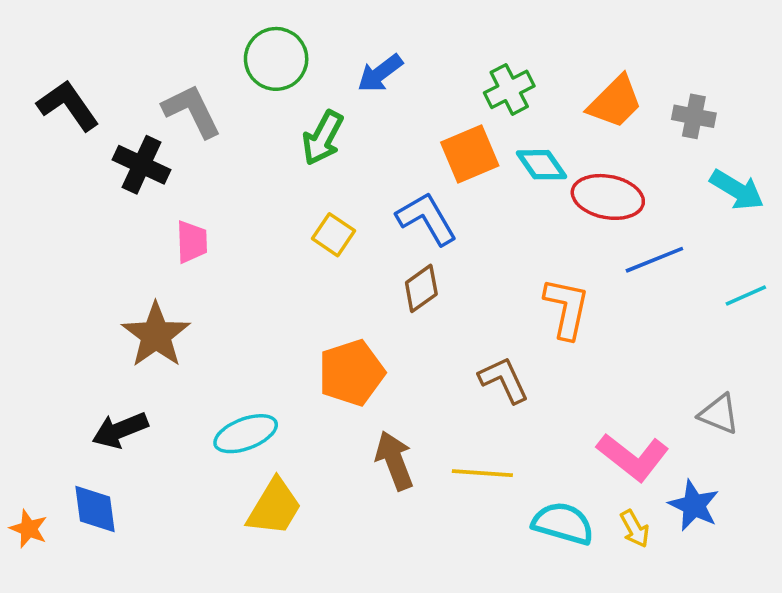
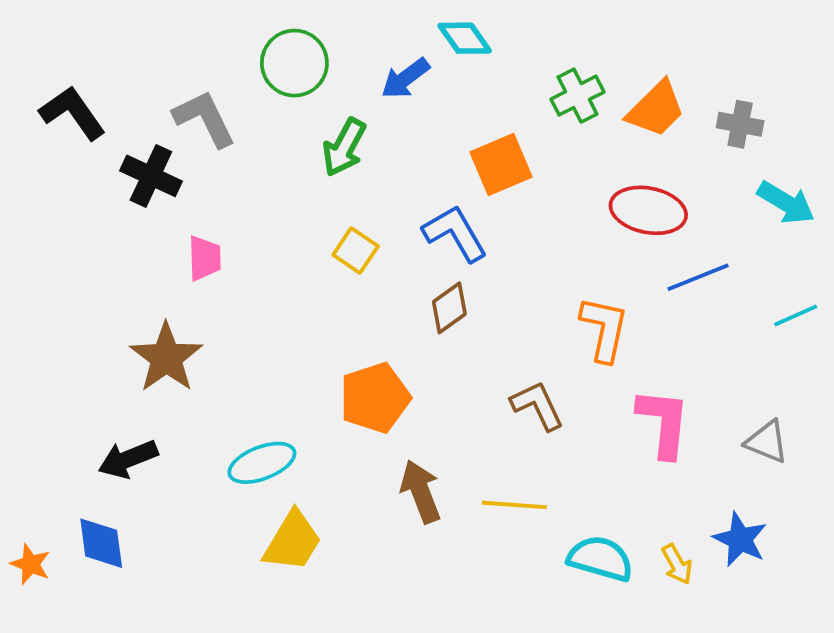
green cross: (509, 89) -> (578, 96), moved
cyan diamond: (541, 165) -> (465, 38), moved
pink L-shape: (633, 457) -> (664, 423), moved, turned -122

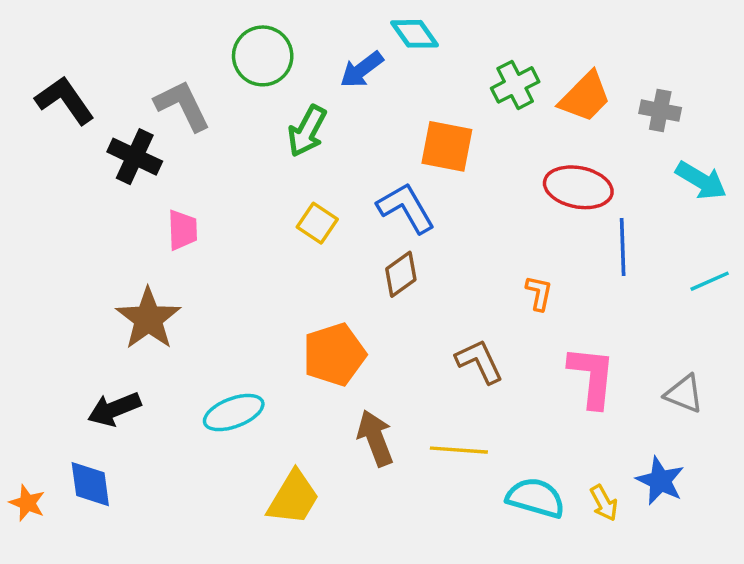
orange square: (501, 164) -> (447, 146), turned 34
blue line: (698, 277) -> (623, 247), turned -70
orange L-shape: (604, 329) -> (539, 293), size x0.6
yellow trapezoid: (292, 541) -> (293, 498), moved

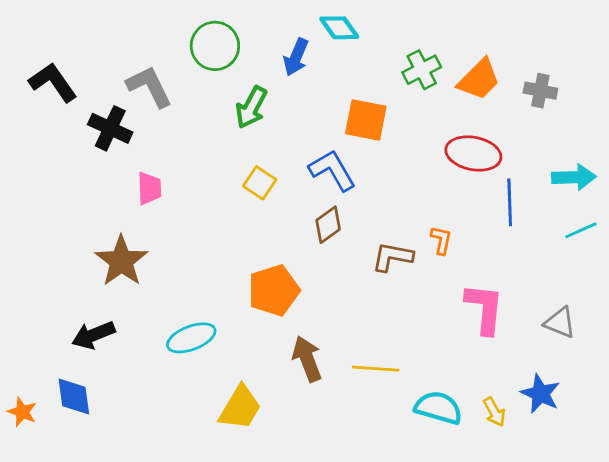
blue arrow: (362, 70) -> (296, 57), turned -30
cyan arrow: (701, 180) -> (574, 177), moved, turned -33
brown L-shape: (479, 361) -> (392, 257), moved, turned -54

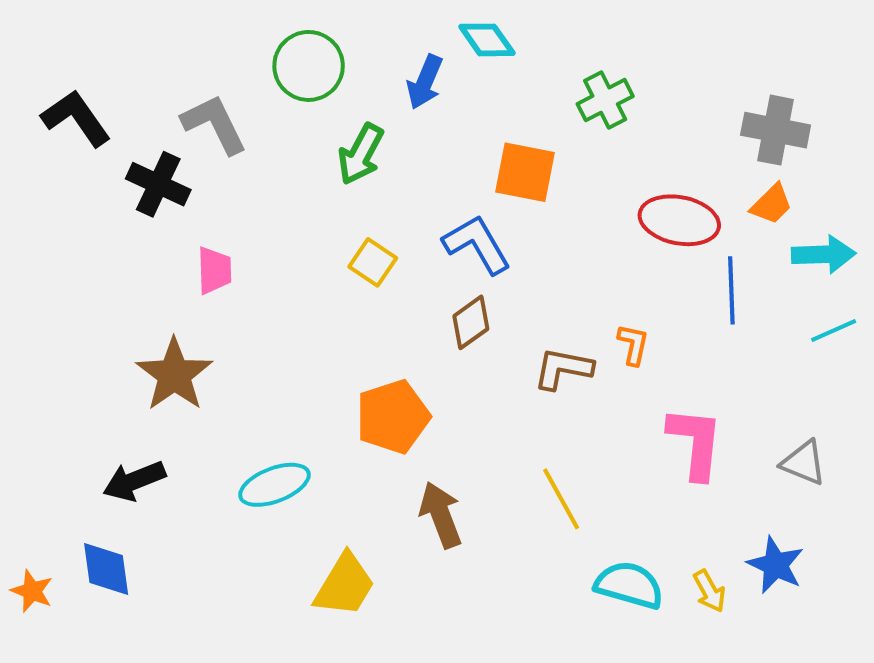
orange trapezoid: (479, 79) -> (772, 204), moved, size x0.7
gray cross: (540, 91) -> (776, 130), size x1.4
yellow line: (376, 369) -> (561, 499), moved, turned 57

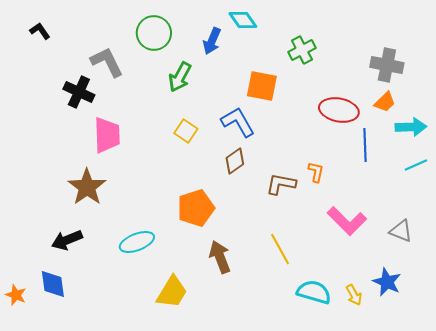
black L-shape: (76, 118) -> (40, 31), moved, size x0.6
pink trapezoid: (214, 270) -> (107, 135), size x1.5
pink L-shape: (695, 443) -> (347, 221), turned 129

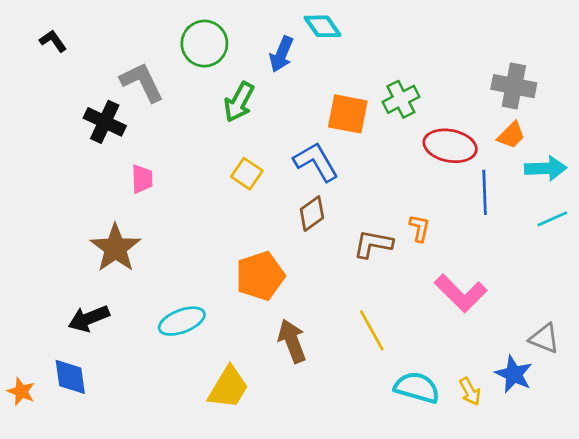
green cross: (302, 50) -> (401, 99), moved
pink trapezoid: (107, 135) -> (142, 179), size x0.6
gray triangle: (401, 231) -> (544, 338), moved

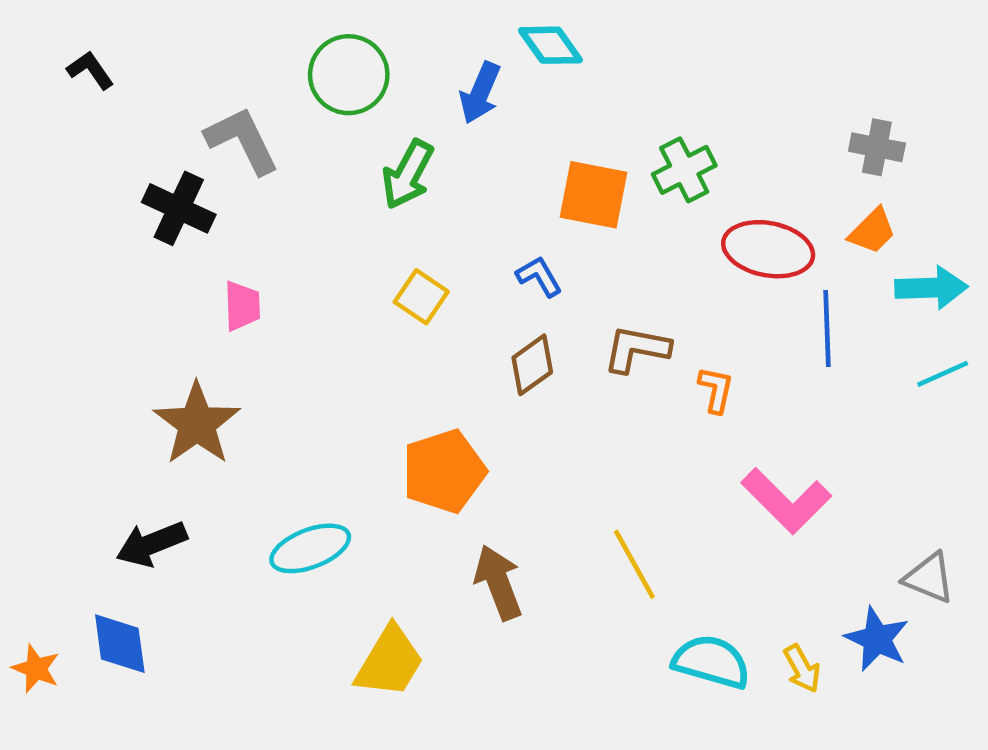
gray cross: (514, 86) -> (877, 147), size x0.7
blue L-shape: (316, 162) -> (539, 276), size x0.6
brown L-shape: (373, 244) -> (637, 349), moved

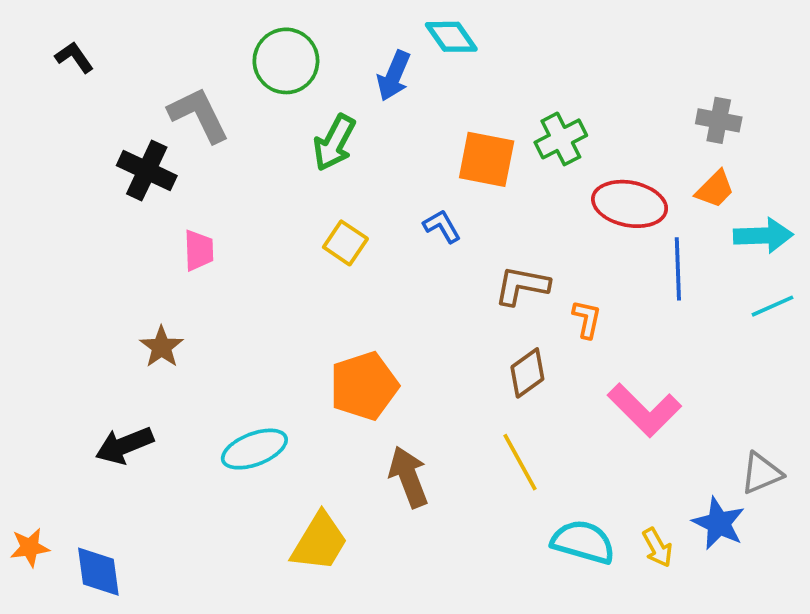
brown diamond: (532, 365) -> (527, 373), moved
brown star: (197, 424) -> (162, 347), size x0.6
gray triangle: (929, 578) -> (761, 473), turned -45
blue diamond: (120, 644) -> (98, 572), moved
orange star: (36, 669) -> (30, 547), turned -30

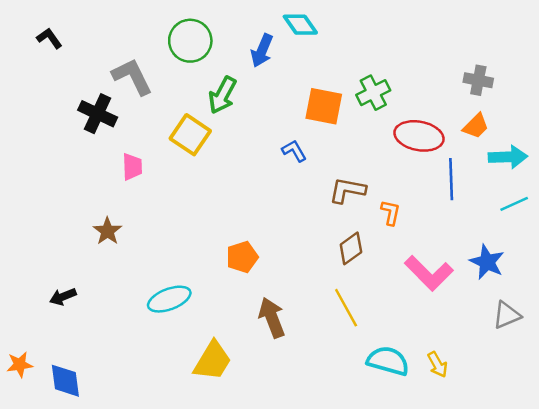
yellow square: (345, 243) -> (190, 135), moved, size x1.4
orange pentagon: (364, 386) -> (242, 257), size x0.7
black arrow: (124, 445) -> (63, 297), moved, size x0.7
blue star: (719, 523) -> (487, 262), moved

